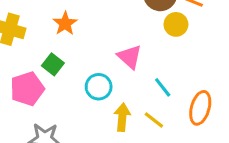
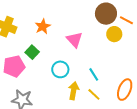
pink triangle: (130, 57) -> (75, 40), moved
cyan line: (163, 87) -> (94, 74), moved

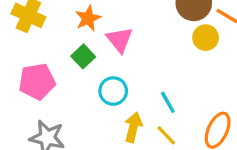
pink triangle: (75, 40) -> (120, 40), moved
green square: (32, 52) -> (83, 56), moved

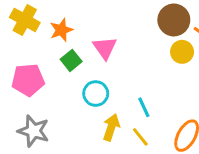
orange star: (88, 18) -> (61, 30), moved

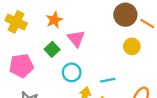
orange star: (61, 30) -> (54, 20), moved
yellow circle: (182, 52) -> (132, 46), moved
cyan line: (144, 107) -> (108, 80), turned -72

